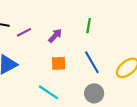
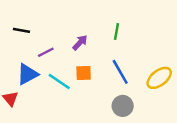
purple line: (24, 32) -> (46, 52), moved
cyan line: (49, 92) -> (59, 82), moved

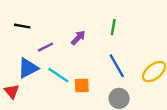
orange square: (84, 73) -> (82, 86), moved

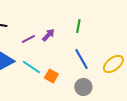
purple line: (46, 47) -> (28, 39), moved
orange square: (82, 86) -> (51, 76), turned 32

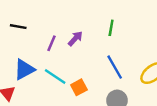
purple line: (28, 39) -> (52, 43), turned -40
orange square: (51, 76) -> (79, 87), turned 32

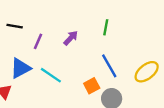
purple line: (52, 43) -> (38, 41), moved
orange square: (79, 87) -> (92, 86), moved

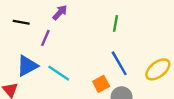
purple arrow: (71, 38) -> (60, 13), moved

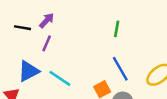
purple arrow: (60, 13) -> (47, 20), moved

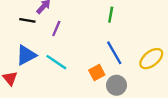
black line: (22, 28) -> (27, 20), moved
purple line: (47, 43) -> (56, 28), moved

